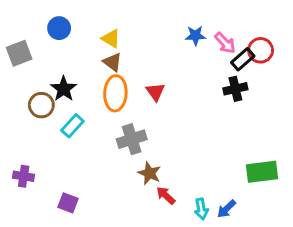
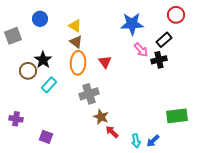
blue star: (195, 36) -> (132, 24), size x1.6
pink arrow: (225, 43) -> (141, 50), moved
red circle: (261, 50) -> (176, 15), moved

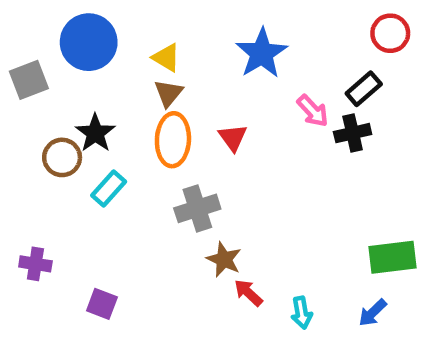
blue circle: (40, 19) -> (89, 42), size x1.6
blue star: (132, 24) -> (262, 53), moved, turned -30
brown triangle: (76, 42) -> (168, 93), turned 32
blue arrow: (153, 141) -> (373, 313), moved

